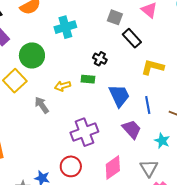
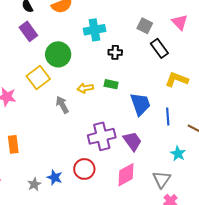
black cross: (100, 59) -> (115, 52), moved, turned -32
purple trapezoid: (132, 129) -> (132, 141), moved

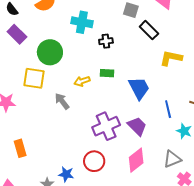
cyan cross: (94, 30) -> (82, 22), turned 30
yellow square: (38, 78) -> (34, 78), turned -35
blue line: (168, 117) -> (168, 109), moved
gray triangle: (162, 179) -> (172, 159), turned 42

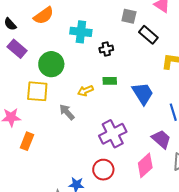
purple trapezoid: (137, 126) -> (161, 139), moved
orange rectangle: (20, 148) -> (27, 141), moved, turned 42

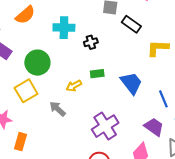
yellow square: (37, 91) -> (26, 91), turned -30

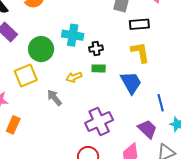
black rectangle: (131, 24) -> (139, 24), turned -48
cyan cross: (64, 28) -> (73, 35), moved
black cross: (91, 42) -> (96, 49), moved
yellow L-shape: (158, 48) -> (140, 52), moved, turned 70

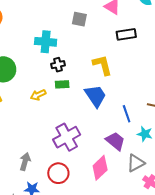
black rectangle: (139, 24) -> (126, 34), moved
cyan cross: (73, 35) -> (46, 42), moved
gray arrow: (54, 98) -> (25, 162), moved, turned 60

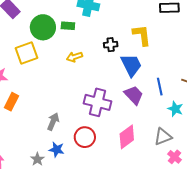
black cross: (58, 65) -> (111, 45), moved
green rectangle: (62, 84) -> (68, 26), moved
purple cross: (67, 137) -> (98, 102), turned 36
purple trapezoid: (115, 141) -> (134, 95), moved

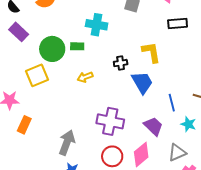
purple trapezoid: (134, 95) -> (153, 126), moved
gray arrow: (53, 122) -> (67, 143), size x1.4
red circle: (85, 137) -> (112, 156), moved

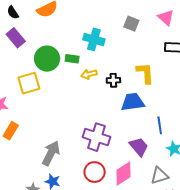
yellow arrow: (85, 77) -> (89, 74), moved
blue trapezoid: (142, 82) -> (133, 102), turned -75

